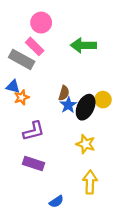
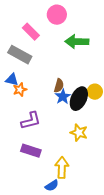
pink circle: (41, 23) -> (57, 15), moved
pink rectangle: (35, 46) -> (31, 32), moved
yellow arrow: (90, 182) -> (62, 168), moved

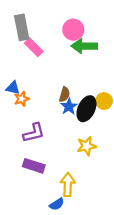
pink circle: (57, 15) -> (73, 30), moved
pink rectangle: (31, 32) -> (34, 47), moved
gray rectangle: (20, 55) -> (22, 27), moved, turned 50
yellow star: (79, 133) -> (86, 146), turned -30

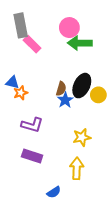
black ellipse: (86, 109) -> (82, 86), moved
purple L-shape: (34, 133) -> (32, 125), turned 30
yellow arrow: (68, 184) -> (77, 168), moved

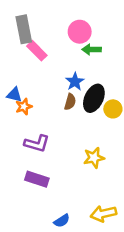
green arrow: (80, 43) -> (92, 50), size x0.7
blue star: (65, 100) -> (75, 82), moved
yellow arrow: (77, 168) -> (103, 214), moved, turned -105

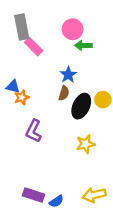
black ellipse: (94, 98) -> (81, 106), moved
purple L-shape: (37, 143) -> (34, 131), turned 100
purple rectangle: (37, 179) -> (34, 195), moved

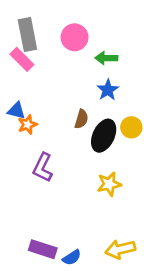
pink circle: (73, 29) -> (75, 37), moved
pink rectangle: (34, 47) -> (22, 59), moved
blue star: (68, 75) -> (108, 90), moved

